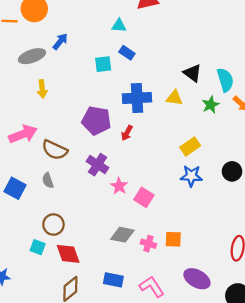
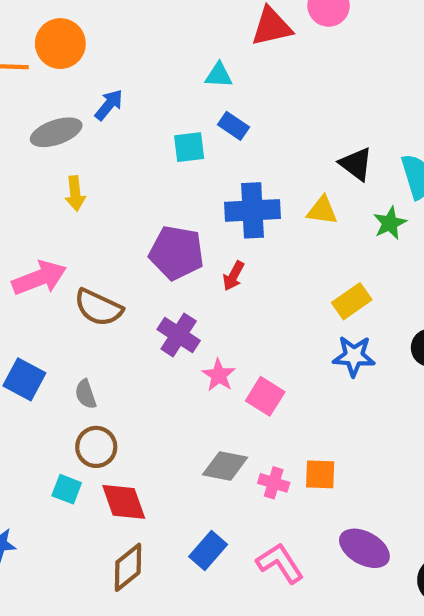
gray semicircle: (48, 180) -> (86, 394), moved
blue rectangle: (113, 280) -> (208, 550), turned -60

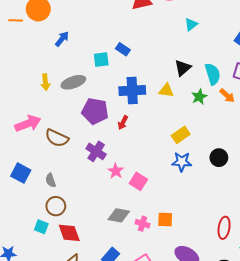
cyan triangle: (219, 75) -> (191, 24), moved, turned -40
gray ellipse: (56, 132) -> (73, 82), moved
black triangle: (356, 164) -> (183, 68), turned 42

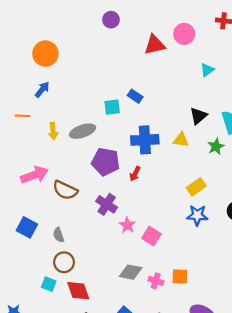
orange line: (16, 20) -> (22, 116), moved
blue arrow: (62, 39) -> (42, 90), moved

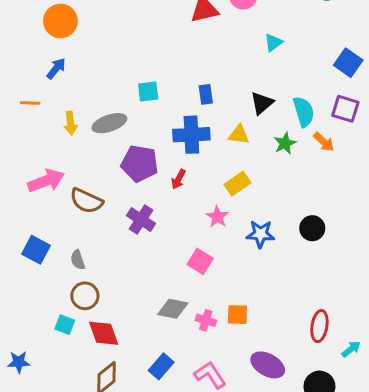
blue rectangle: (135, 96) -> (206, 94), moved, turned 48
yellow rectangle: (196, 187) -> (237, 184), moved
pink star: (127, 225) -> (217, 217), moved

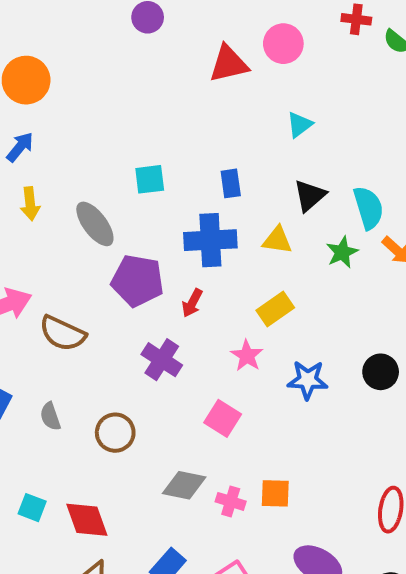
cyan triangle: (273, 43) -> (300, 125), moved
yellow arrow: (71, 123) -> (30, 204), moved
gray ellipse: (109, 123) -> (95, 224), turned 72
purple cross: (141, 220) -> (162, 360), moved
brown circle: (85, 296) -> (115, 433), moved

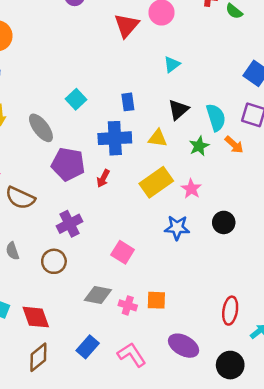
red triangle: (229, 64) -> (126, 25), turned -36
cyan square: (150, 179) -> (76, 99), turned -36
yellow rectangle: (275, 309) -> (156, 182), size x1.4
pink star: (247, 356) -> (191, 189), moved
purple cross: (162, 360) -> (69, 224), moved, turned 30

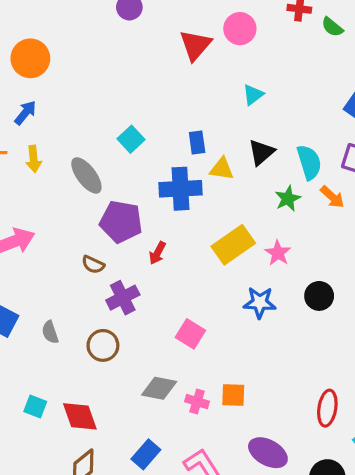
yellow triangle: (158, 138) -> (222, 169), moved
red arrow: (103, 178) -> (157, 253), moved
brown semicircle: (20, 198) -> (93, 265), moved, size x0.6

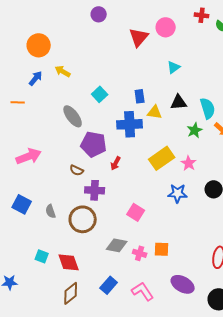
black triangle: (261, 152) -> (179, 102), turned 36
yellow arrow: (34, 159) -> (63, 71), moved, turned 126
purple cross: (123, 298) -> (95, 190), turned 30
brown circle: (103, 345) -> (83, 219), size x1.4

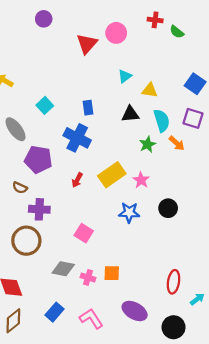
yellow triangle: (155, 112) -> (150, 90), moved
blue cross: (130, 124) -> (77, 138), turned 30
red arrow: (116, 163) -> (77, 180), moved

